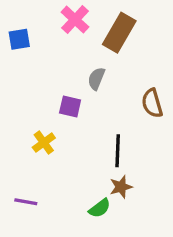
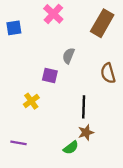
brown rectangle: (119, 33) -> (102, 23), moved

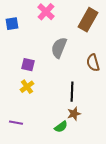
gray semicircle: (68, 56) -> (59, 48), size x1.5
purple square: (50, 76) -> (28, 65), moved

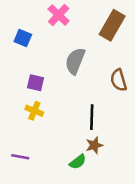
blue square: (12, 24) -> (23, 38), moved, turned 32
yellow cross: (27, 87) -> (34, 111), turned -32

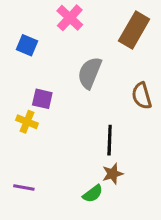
yellow cross: (34, 111) -> (27, 122), moved

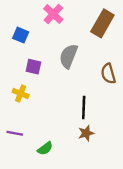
purple square: (42, 99) -> (33, 67), moved
purple line: (24, 188) -> (15, 133), moved
green semicircle: (93, 194) -> (45, 148), moved

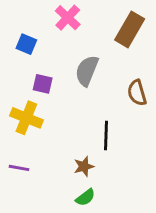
yellow cross: (21, 93) -> (26, 118), size x1.5
brown star: (86, 133) -> (84, 166), moved
green semicircle: (45, 148) -> (85, 197), moved

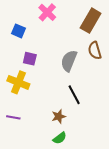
gray semicircle: (87, 71) -> (69, 61), moved
brown semicircle: (137, 93) -> (95, 50), moved
black line: (106, 136) -> (74, 95), turned -30

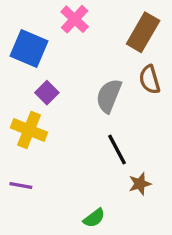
blue square: (18, 31) -> (29, 49), size x1.6
purple square: (30, 59) -> (47, 93), turned 32
brown star: (59, 116) -> (140, 184), moved

